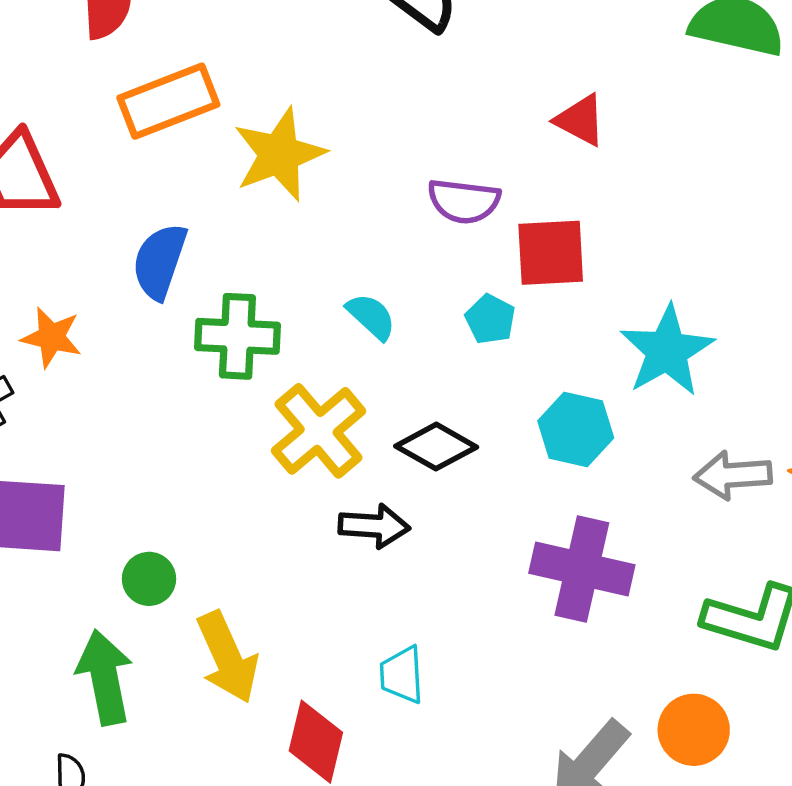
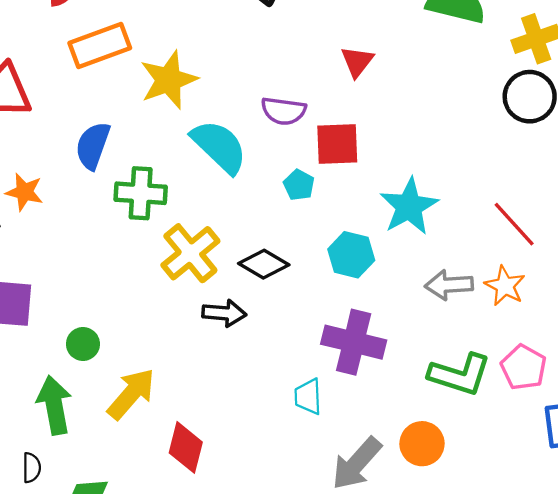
red triangle: (580, 120) -> (357, 61), turned 39
cyan semicircle: (371, 317) -> (219, 146), moved, size x1.8
yellow arrow: (227, 657) -> (131, 394), turned -116
cyan trapezoid: (402, 675) -> (308, 397), moved

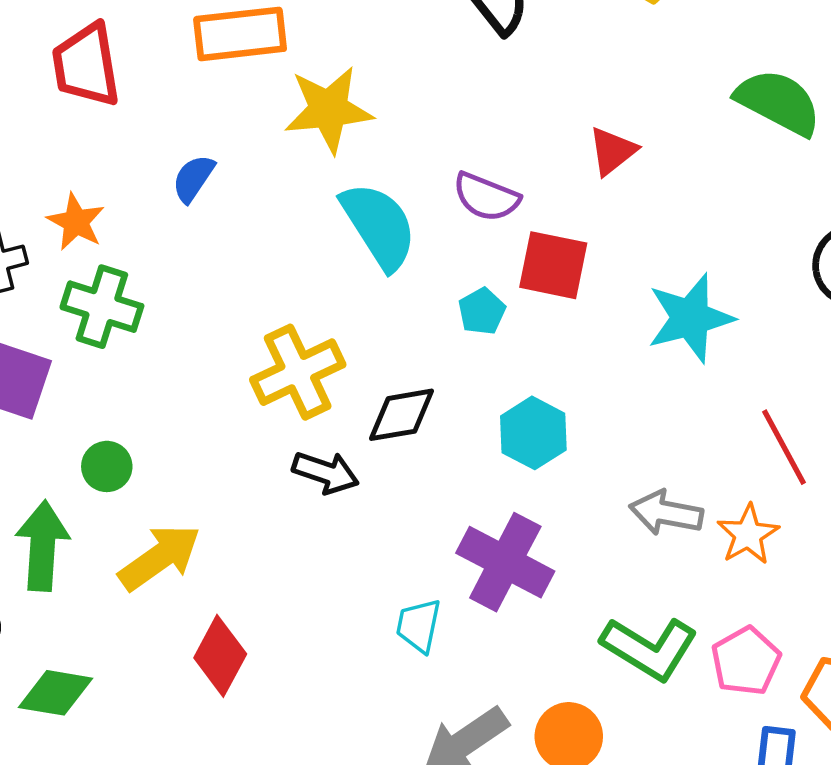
blue semicircle: (93, 146) -> (193, 178), size x0.7
green cross: (141, 193) -> (102, 307), moved
cyan star: (409, 206) -> (690, 318), moved
black diamond: (264, 264) -> (401, 415), turned -54

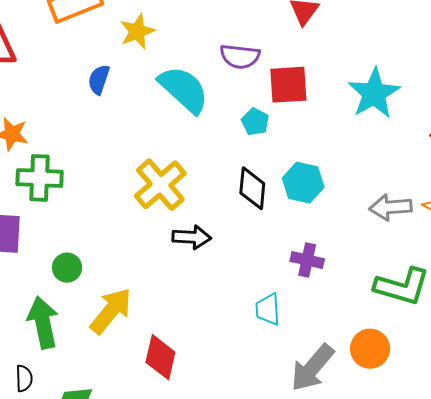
yellow star: (329, 109) -> (137, 31), size x0.7
blue semicircle: (193, 178) -> (99, 80), moved
black diamond: (401, 415) -> (252, 188), moved, turned -60
purple cross: (505, 562) -> (307, 260), size x0.6

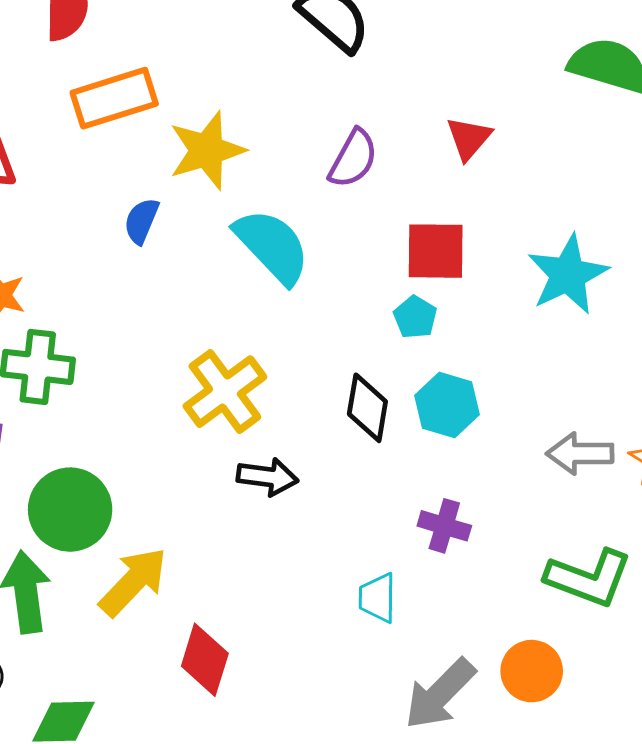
yellow star: (137, 31) -> (207, 150), size x1.4
purple semicircle: (240, 56) -> (353, 159), moved, turned -72
cyan pentagon: (255, 122) -> (415, 317), moved
green circle: (67, 268) -> (70, 510), size x1.8

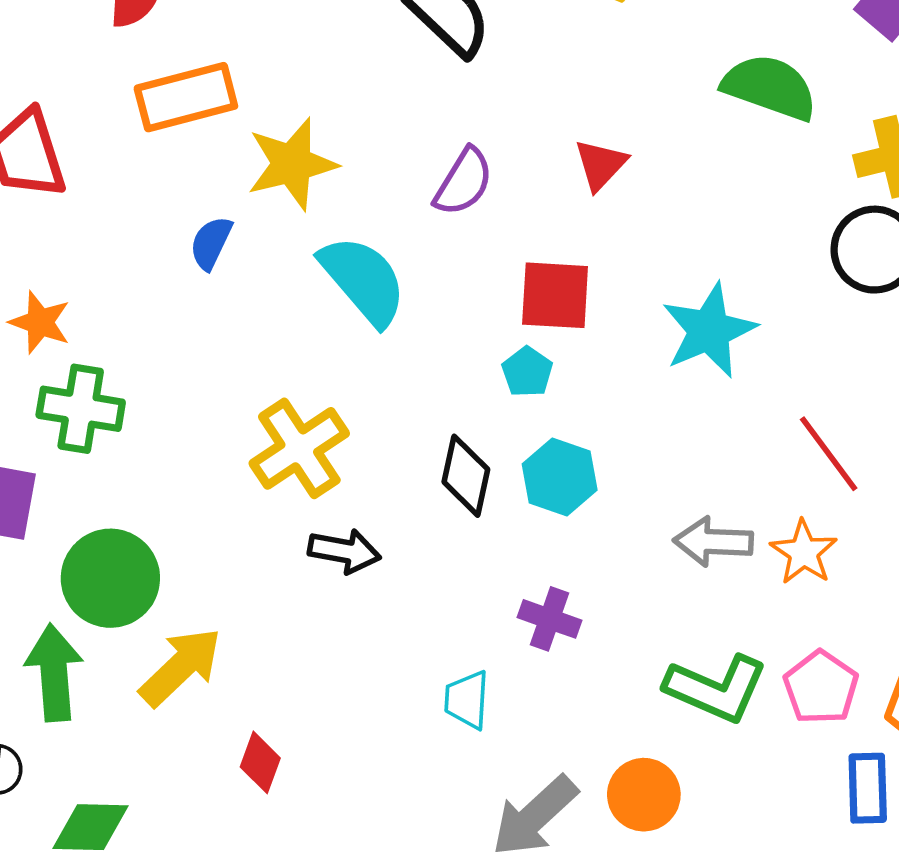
red diamond: (205, 660) -> (260, 762), size x0.7

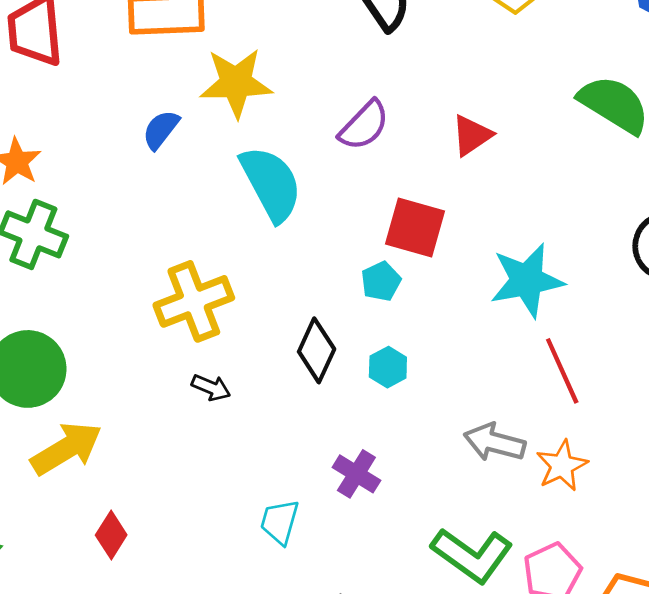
red line: (829, 454) -> (562, 371), moved
cyan hexagon: (560, 477) -> (388, 367), size x0.7
black arrow: (344, 551) -> (211, 388), size x0.7

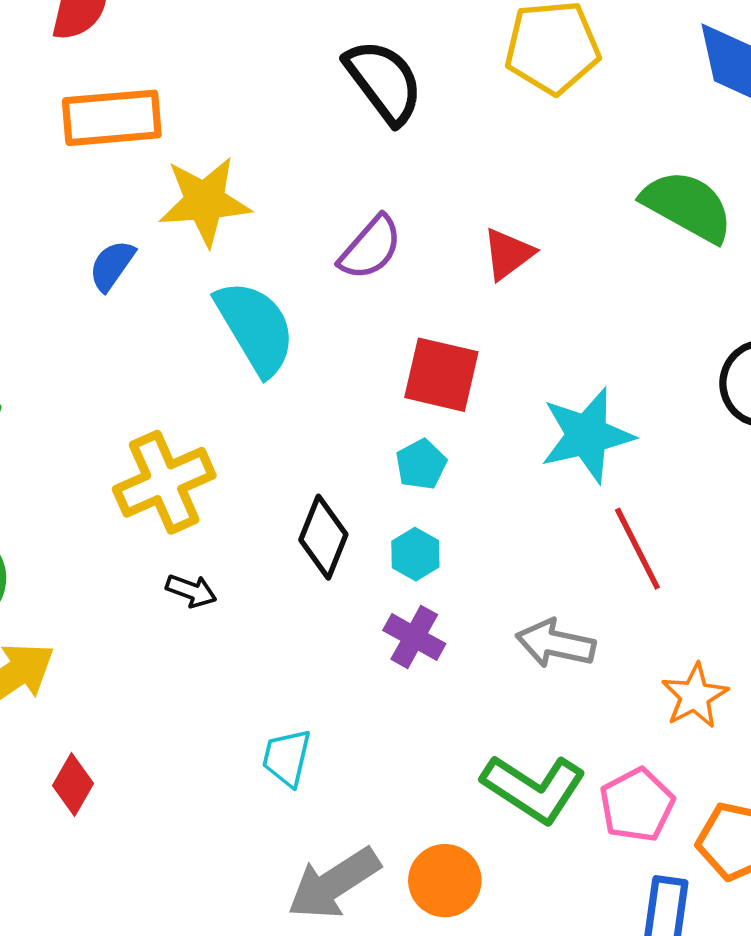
cyan pentagon: (381, 281) -> (421, 464), moved
orange star: (562, 466) -> (695, 696), moved
purple cross: (356, 474) -> (414, 637), moved

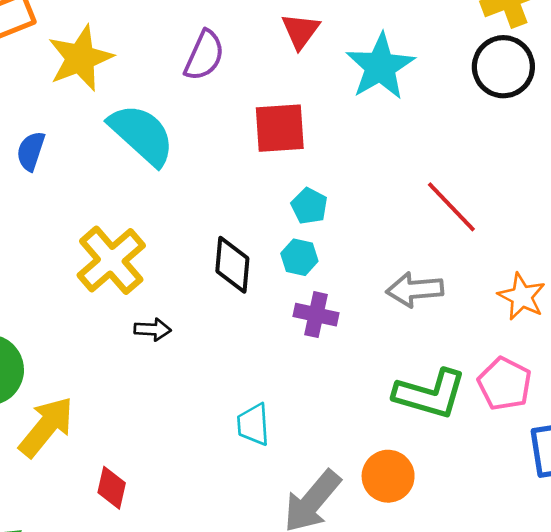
blue semicircle: (112, 265) -> (31, 151), moved
cyan star: (587, 435) -> (380, 67), moved
cyan pentagon: (421, 464) -> (309, 206), moved

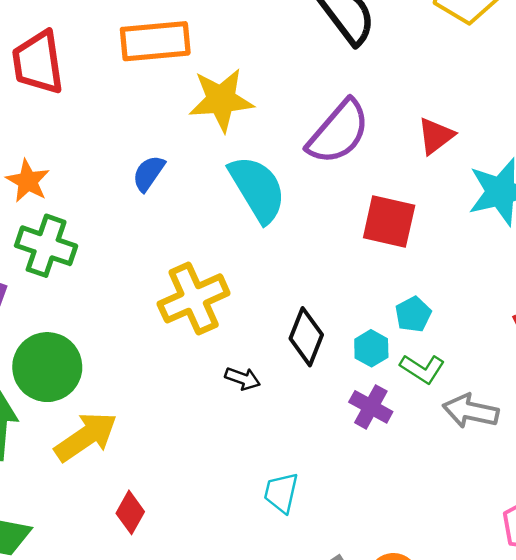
purple semicircle: (204, 55) -> (338, 132), size x1.4
cyan pentagon: (309, 206) -> (413, 314), moved
black arrow: (153, 329) -> (243, 379), moved
green L-shape: (430, 394) -> (422, 369), moved, size x0.6

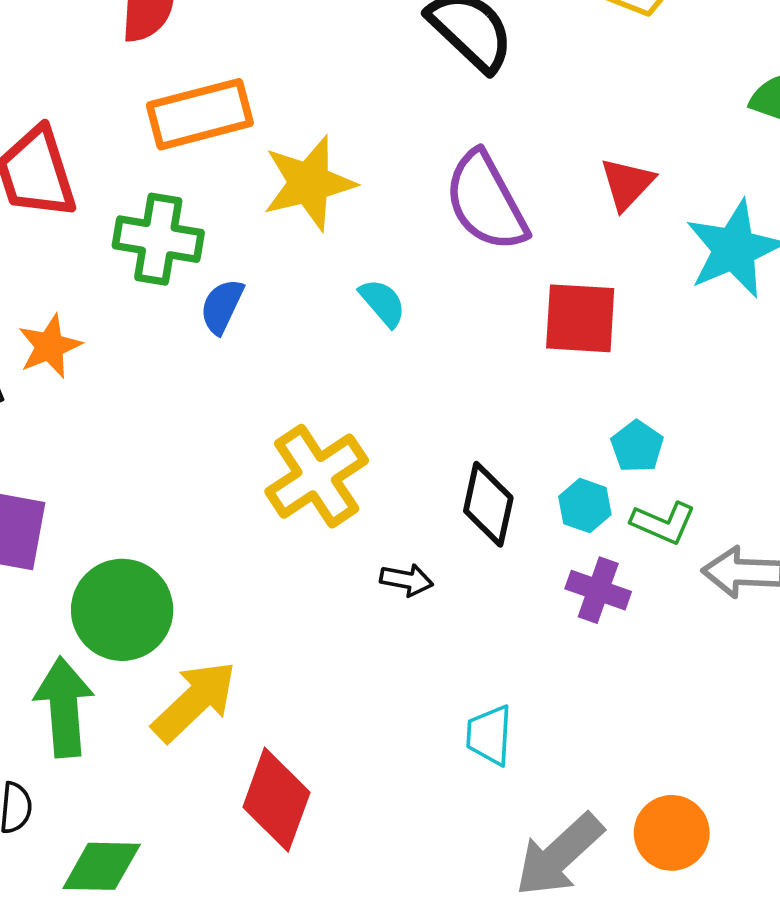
purple semicircle: (338, 132) -> (486, 201), turned 120
orange star: (28, 181) -> (50, 346), turned 30
cyan semicircle: (257, 189) -> (383, 303), size x0.5
green cross: (46, 246) -> (158, 239), moved
red diamond: (130, 512) -> (276, 800), size x1.6

